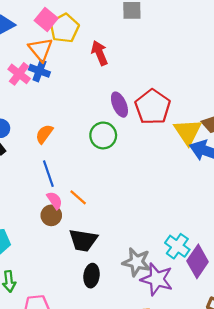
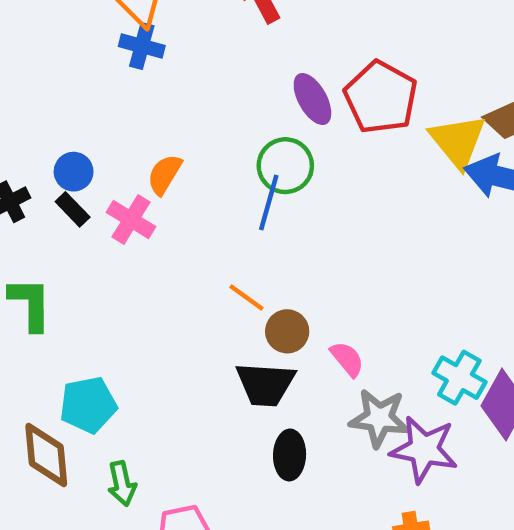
pink cross: (19, 74) -> (131, 219), moved
blue line: (48, 174) -> (269, 203), moved, turned 40
pink semicircle: (55, 200) -> (347, 359), moved
brown circle: (51, 215) -> (287, 331), moved

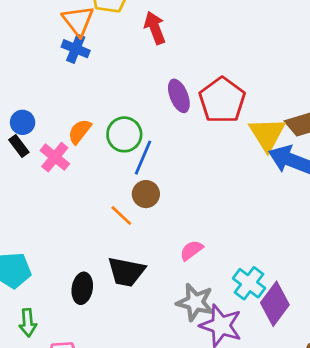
green circle: (285, 166) -> (124, 134), moved
brown circle: (287, 331) -> (146, 194), moved
pink semicircle: (347, 359) -> (191, 250), moved, turned -95
black ellipse: (290, 455) -> (82, 288), moved

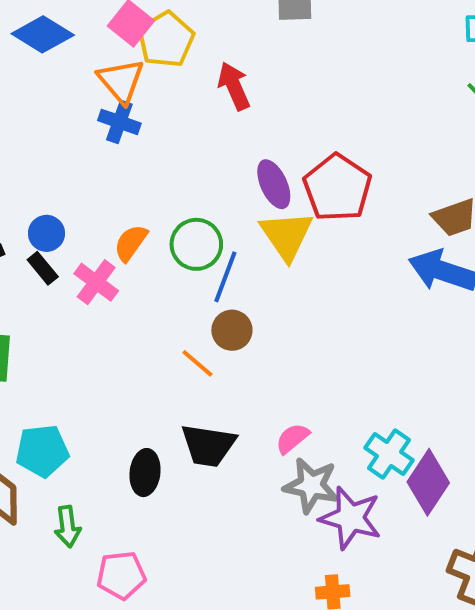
yellow triangle: (267, 134) -> (287, 235), moved
pink semicircle: (191, 250) -> (292, 438), moved

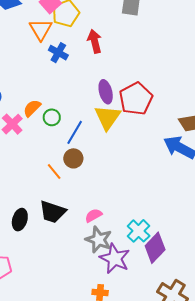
blue cross: (119, 122) -> (58, 53), moved
green circle: (196, 244) -> (52, 117), moved, size x0.7

